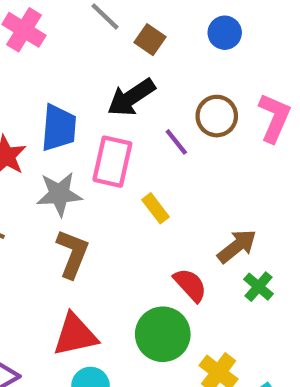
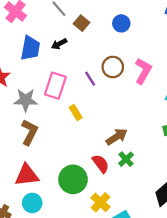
black arrow: (131, 97) -> (59, 44), moved, size x0.6
blue trapezoid: (59, 128) -> (30, 48), moved
red semicircle: (190, 285) -> (101, 164), moved

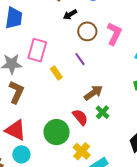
black arrow: (59, 44) -> (70, 15), moved
purple line: (90, 79) -> (80, 59), moved
red triangle: (27, 175) -> (16, 130), turned 35

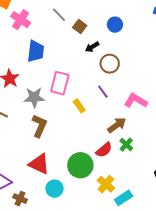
pink L-shape: (114, 34) -> (136, 101), moved, turned -85
red semicircle: (80, 117) -> (104, 150), turned 90
cyan circle: (21, 154) -> (54, 189), moved

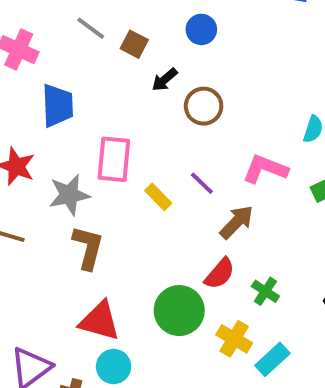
purple line: (103, 92) -> (202, 183), moved
green cross: (126, 145) -> (265, 291), moved
cyan circle: (54, 189) -> (114, 367), moved

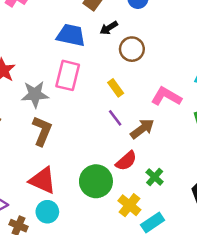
blue trapezoid: (58, 106) -> (71, 35), moved, turned -84
purple line: (202, 183) -> (115, 118), moved
yellow rectangle: (158, 197) -> (116, 88), moved

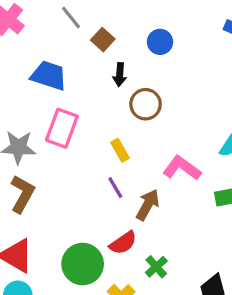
black arrow: (109, 28) -> (120, 75), turned -60
blue trapezoid: (71, 35) -> (49, 76), moved
brown arrow: (142, 129) -> (148, 205), turned -30

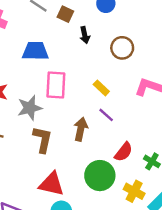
brown circle: (146, 104) -> (122, 48), moved
brown arrow: (148, 205) -> (81, 129), moved

